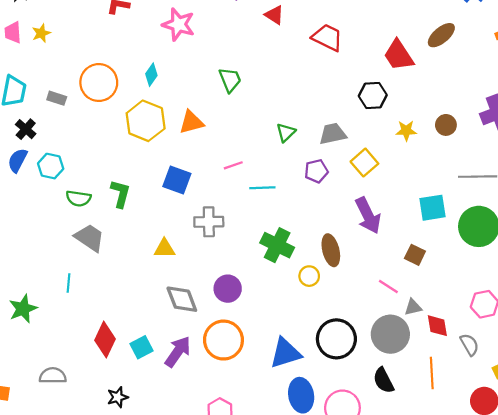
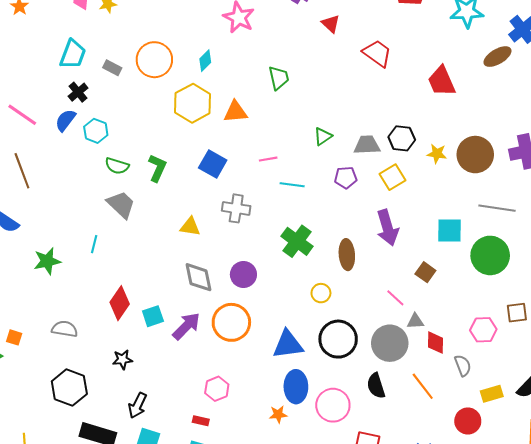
brown ellipse: (441, 35) -> (498, 57), moved
black hexagon: (373, 96) -> (402, 138), moved
brown circle: (446, 125) -> (475, 155), size x1.8
yellow circle: (309, 276) -> (321, 293), moved
orange line: (432, 373) -> (423, 386), turned -44

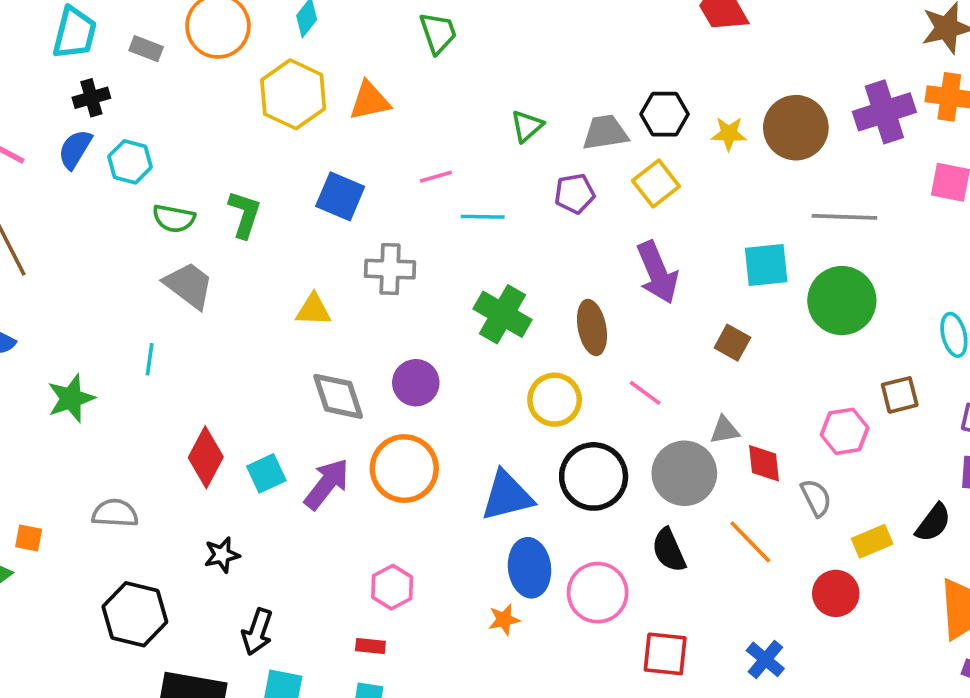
black cross: (78, 92) -> (91, 98), turned 30
yellow circle: (321, 293) -> (555, 400), size x1.5
pink line: (395, 298) -> (645, 393), moved

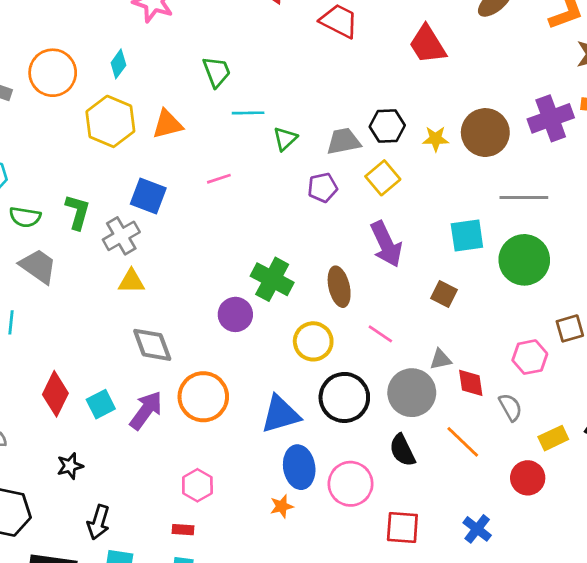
cyan line: (483, 217) -> (248, 113), moved
gray cross: (390, 269) -> (121, 236), moved, turned -30
purple circle: (416, 383) -> (235, 314), moved

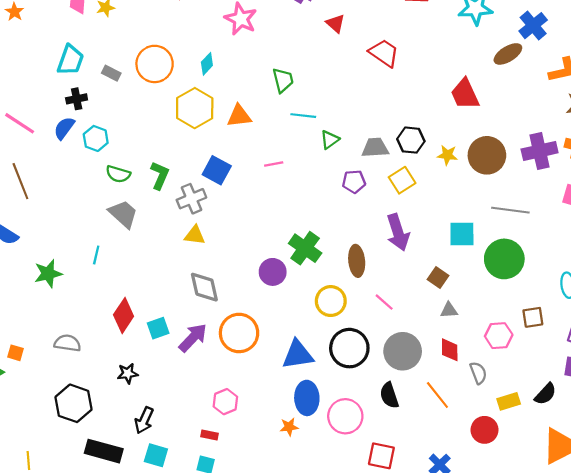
red trapezoid: (427, 44) -> (465, 94), moved
gray triangle: (441, 359) -> (449, 310), moved

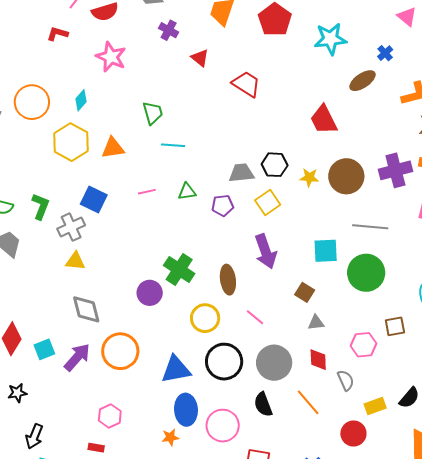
blue cross: (533, 26) -> (385, 53), size x0.6
green triangle: (330, 140) -> (187, 192), moved, turned 30

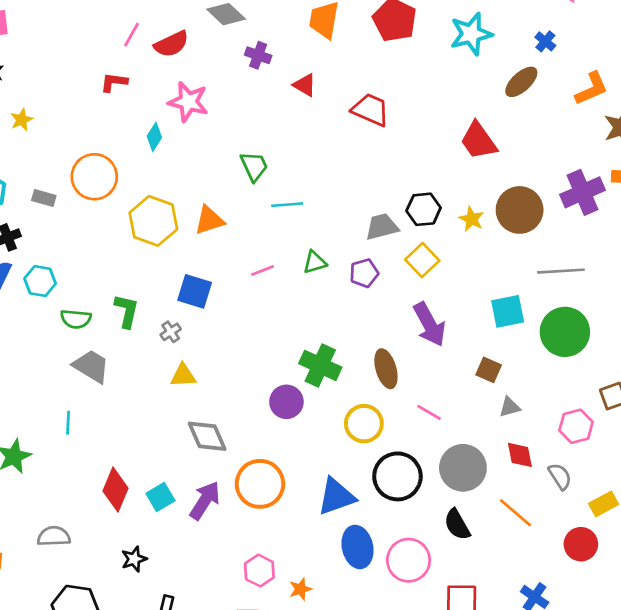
cyan diamond: (81, 100) -> (154, 137), moved
yellow star: (309, 177) -> (471, 219), turned 30
gray cross: (71, 227) -> (171, 332), size x0.6
orange star: (170, 437) -> (300, 589), moved

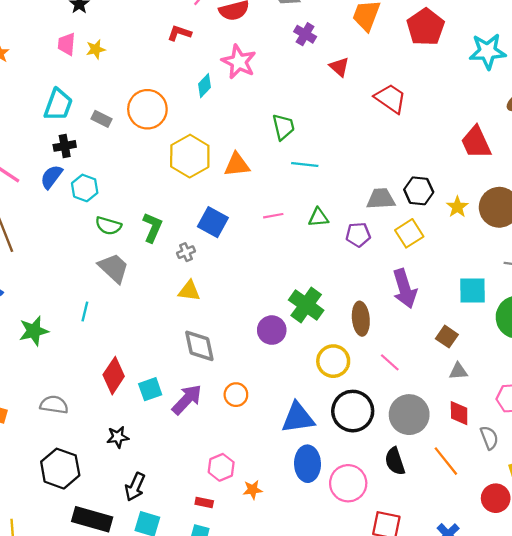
orange circle: (260, 484) -> (236, 395), size x0.6

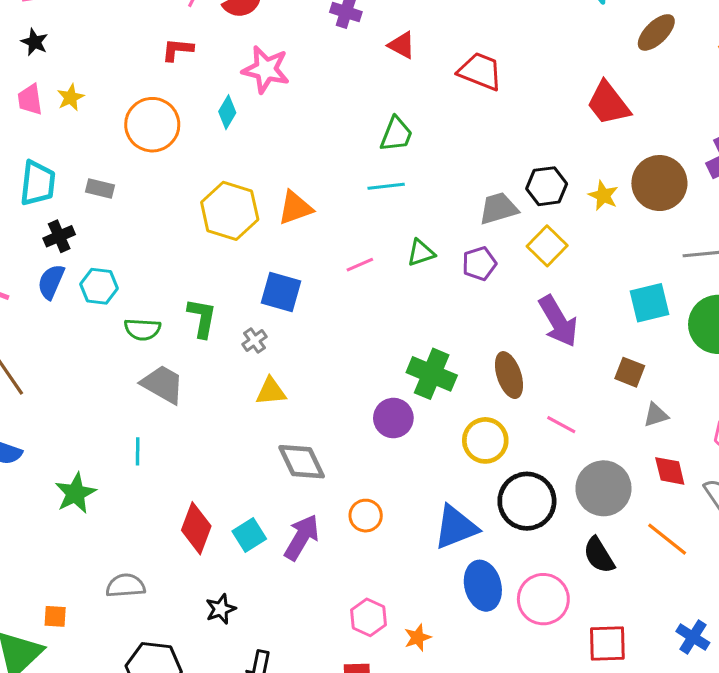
orange circle: (147, 109) -> (152, 125), moved
green trapezoid: (283, 127) -> (396, 134), moved, turned 48

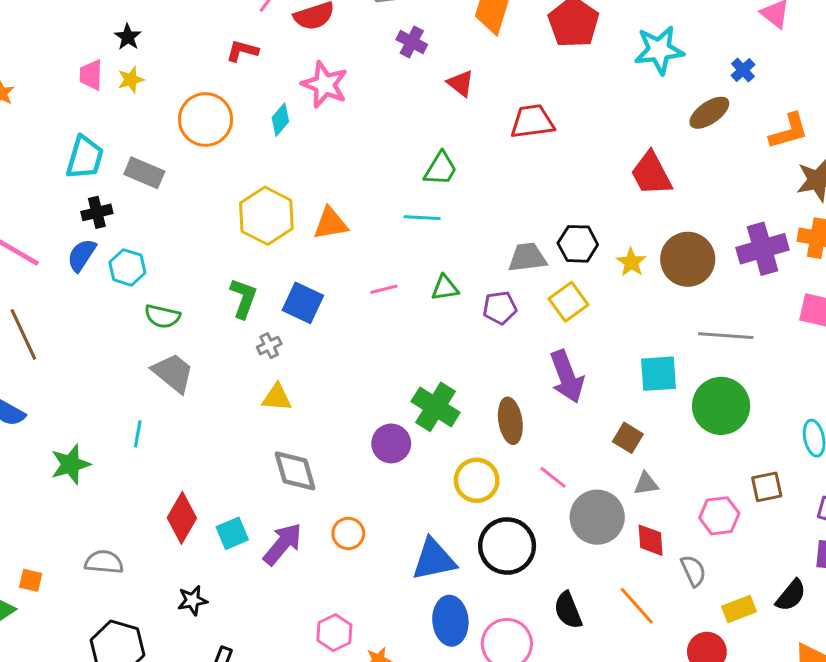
black star: (35, 42) -> (128, 37), moved
red trapezoid: (480, 71) -> (532, 122), turned -39
gray rectangle: (100, 189) -> (144, 173), size x1.4
green L-shape: (202, 318) -> (243, 298), moved
gray circle: (603, 488) -> (597, 517), moved

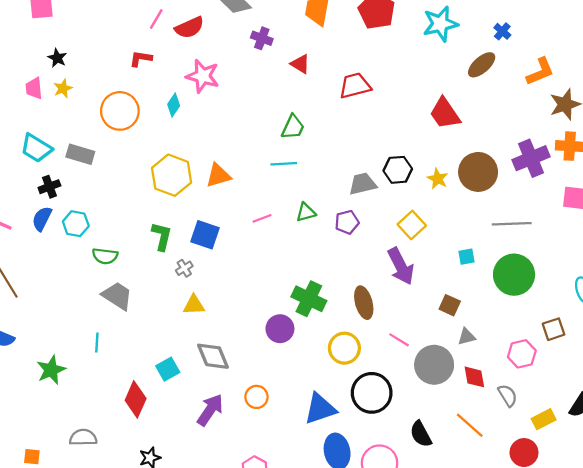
cyan trapezoid: (85, 157) -> (36, 148), turned 112
yellow square: (569, 302) -> (412, 225), moved
cyan square: (658, 374) -> (466, 257), size x0.6
cyan square: (232, 533) -> (168, 369), moved

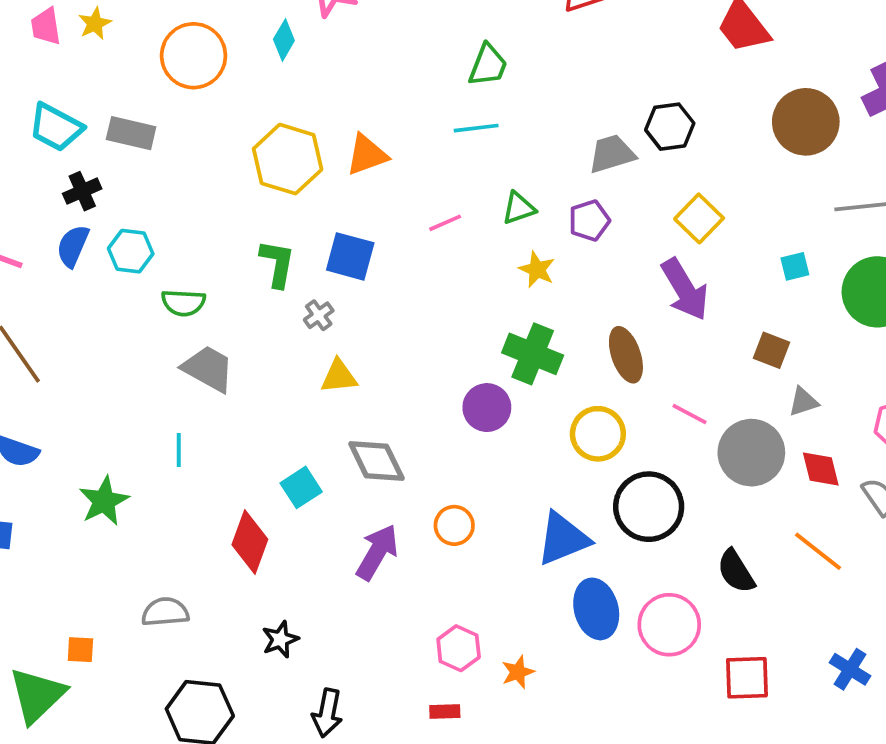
yellow star: (438, 179) -> (537, 270), moved

